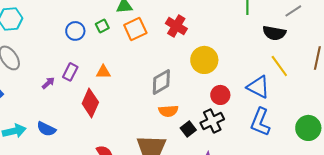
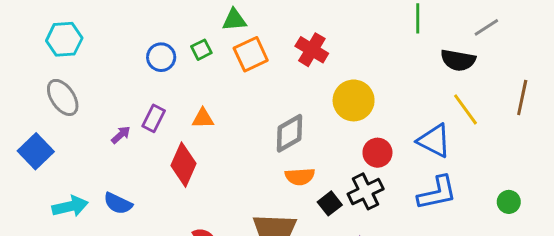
blue L-shape: (260, 122) -> (437, 193), turned -124
green circle: (308, 128) -> (509, 202), size x0.6

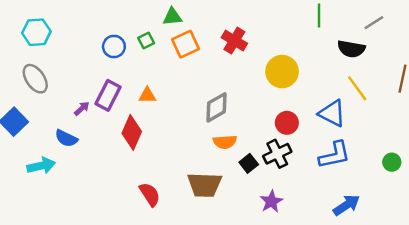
yellow circle: (354, 100) -> (282, 72), moved
purple rectangle: (154, 118) -> (108, 95), size x1.4
blue semicircle: (118, 203) -> (66, 138), moved

